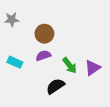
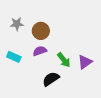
gray star: (12, 19) -> (17, 24), moved

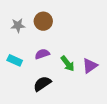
brown circle: (41, 31) -> (43, 21), moved
black semicircle: (51, 79) -> (42, 84), moved

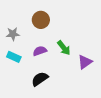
gray star: (18, 25) -> (13, 34), moved
green arrow: (68, 64) -> (64, 48), moved

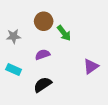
green arrow: (64, 48) -> (64, 33), moved
cyan rectangle: (14, 57) -> (14, 70), moved

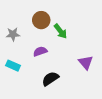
purple triangle: (91, 66) -> (86, 63), turned -35
black semicircle: (43, 85) -> (50, 79), moved

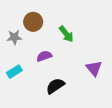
brown circle: (41, 20) -> (33, 22), moved
cyan rectangle: (13, 66) -> (14, 72), turned -56

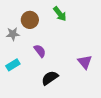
green arrow: (66, 34) -> (60, 14), moved
purple semicircle: (44, 56) -> (40, 51), turned 72

